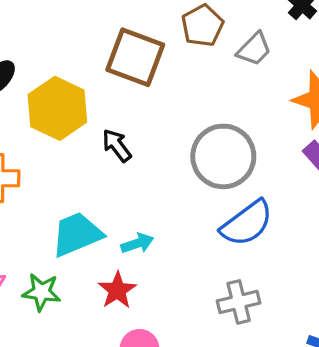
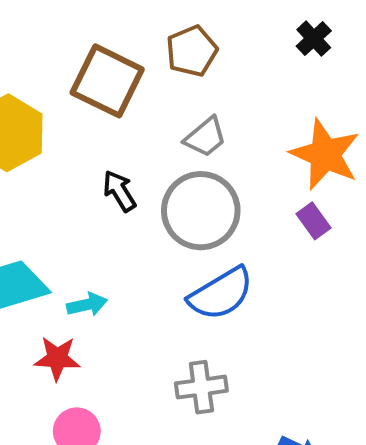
gray trapezoid: (254, 49) -> (205, 137), moved
black arrow: (117, 145) -> (119, 191), moved
red star: (117, 290) -> (57, 358), turned 30

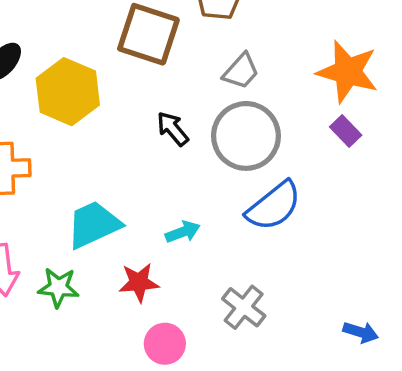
cyan arrow: (87, 304) -> (183, 232), moved
gray cross: (201, 387) -> (244, 307), moved, turned -36

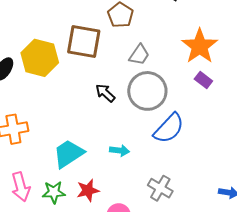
orange star: (348, 72) -> (200, 46), turned 30
yellow hexagon: (68, 92) -> (40, 58), moved
cyan arrow: (183, 232) -> (120, 151), turned 36
red star: (139, 282) -> (88, 190), moved

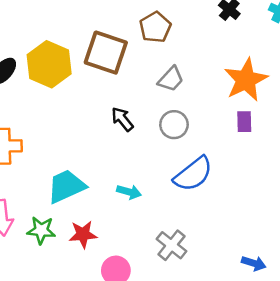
purple rectangle: (203, 80) -> (244, 122), turned 42
gray circle: (147, 91) -> (174, 125), size x0.6

